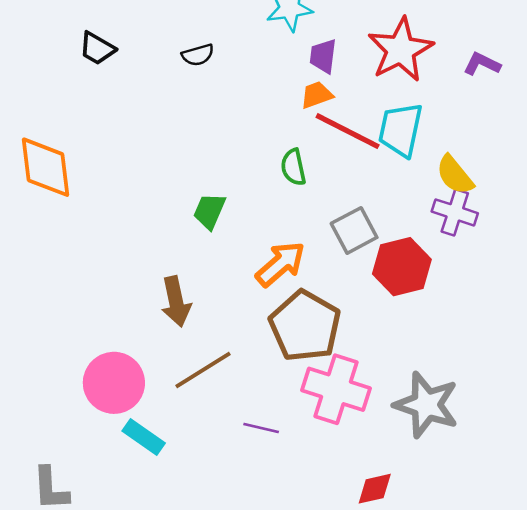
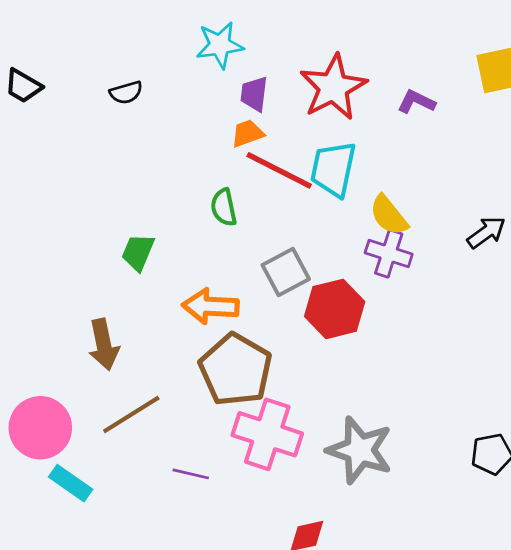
orange arrow: (280, 264) -> (211, 306), turned -136

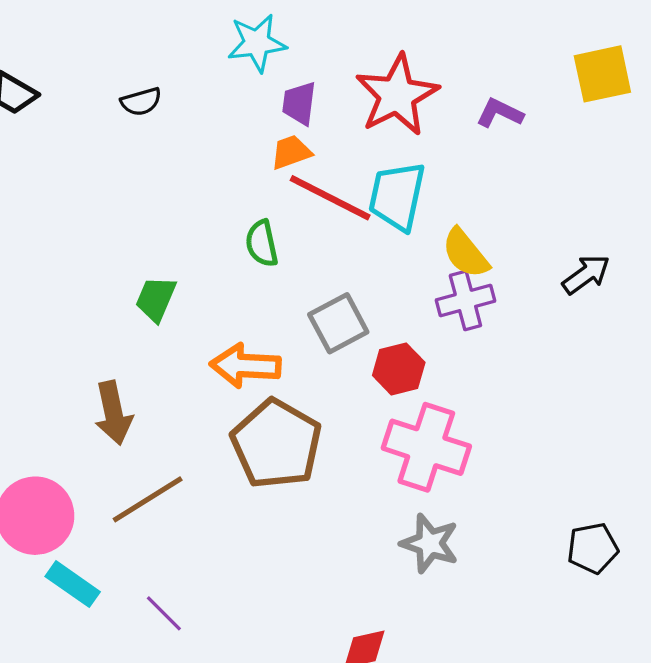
purple cross: (389, 254) -> (465, 300), turned -33
red hexagon: (335, 309) -> (399, 369), size x0.7
pink cross: (267, 434) -> (426, 447), moved
gray star: (360, 450) -> (430, 543), size x0.7
purple line: (191, 474) -> (164, 613), moved, turned 32

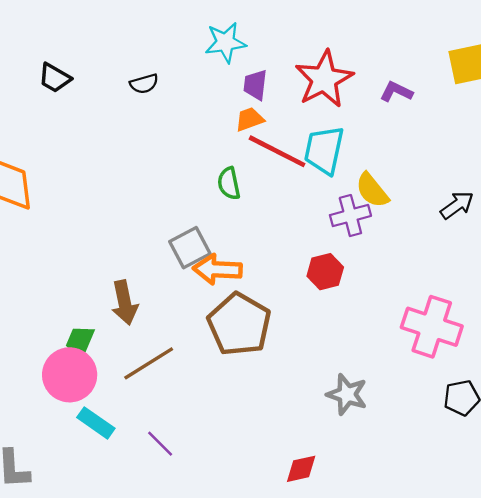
green trapezoid: (156, 299) -> (80, 342), moved
purple cross: (465, 300) -> (350, 216), moved
gray square: (338, 323) -> (190, 248), moved
pink cross: (426, 447) -> (432, 327), moved

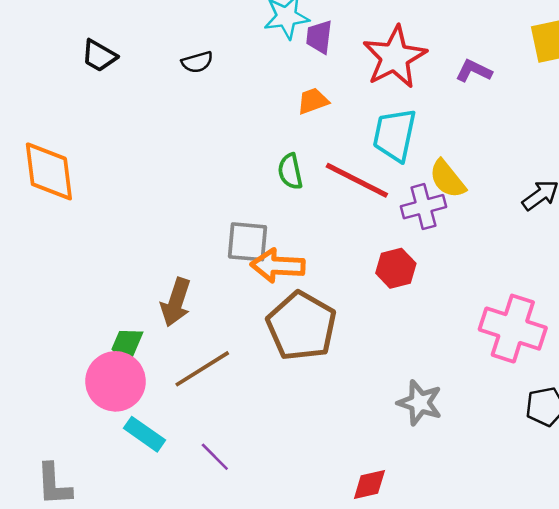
purple trapezoid: (255, 85) -> (319, 37), moved
red line: (277, 151) -> (357, 180), moved
gray square: (190, 248) -> (248, 242), turned 33
brown arrow: (125, 303) -> (176, 302), turned 30

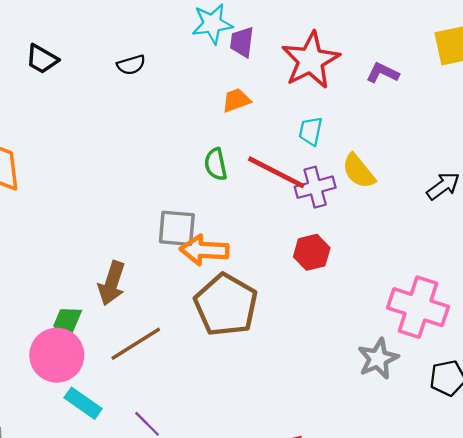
cyan trapezoid: (395, 135) -> (311, 131), size x0.6
purple cross: (424, 207) -> (315, 187), moved
gray star: (420, 403) -> (378, 359), moved, turned 30

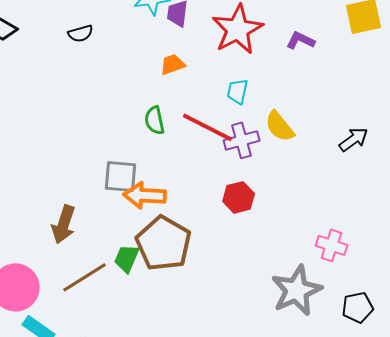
pink cross: (418, 307) -> (332, 245), size x0.6
green trapezoid: (67, 322) -> (127, 258), moved
gray star: (378, 359) -> (297, 290), size x1.4

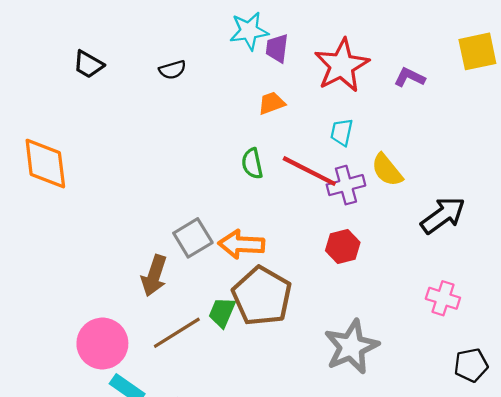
black arrow: (354, 139) -> (443, 215), moved, size x1.4
gray square: (121, 176) -> (193, 238), moved, turned -36
gray star: (297, 290) -> (351, 347), moved

